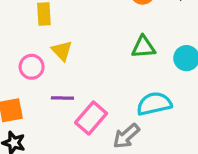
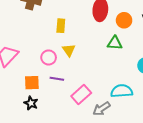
green triangle: (143, 47) -> (115, 43), moved
purple line: (62, 98) -> (57, 79), moved

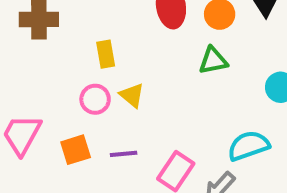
pink circle: (49, 57) -> (95, 99), moved
orange square: (32, 83) -> (76, 150), moved

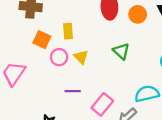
green triangle: (213, 61) -> (121, 51), moved, turned 48
orange square: (76, 150) -> (42, 40), moved, turned 36

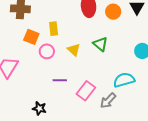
yellow triangle: (81, 57) -> (74, 50), moved

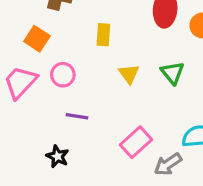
orange square: (31, 37) -> (37, 39), moved
pink circle: (47, 51) -> (63, 75), moved
purple line: (60, 80) -> (77, 116), moved

